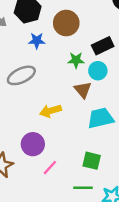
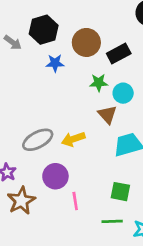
black rectangle: (103, 46) -> (119, 53), moved
gray ellipse: (21, 75) -> (38, 140), moved
pink line: (50, 168) -> (75, 201), turned -49

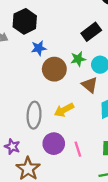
brown circle: (86, 42) -> (54, 69), moved
gray ellipse: (38, 140) -> (34, 115), turned -50
pink line: (75, 201) -> (78, 149), moved

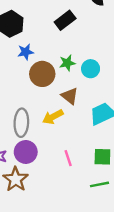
black rectangle: (91, 32) -> (65, 20), moved
brown triangle: (90, 85) -> (70, 96), moved
purple circle: (54, 144) -> (26, 152), moved

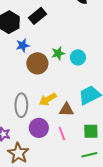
black rectangle: (65, 20) -> (37, 16), moved
brown triangle: (70, 96) -> (66, 110), moved, turned -35
purple circle: (26, 152) -> (39, 128), moved

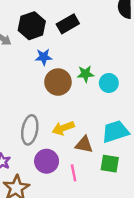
green square: (91, 131) -> (110, 164), moved

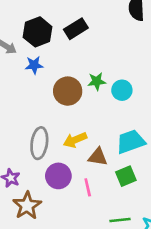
blue star: (44, 57) -> (34, 65), moved
green square: (110, 164) -> (126, 176), turned -30

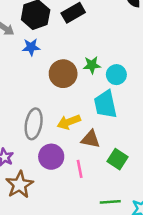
cyan trapezoid: (131, 142) -> (105, 104), moved, turned -84
green square: (126, 176) -> (117, 159), turned -36

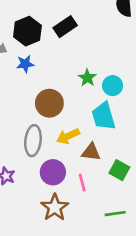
green star: (92, 65) -> (87, 78), turned -30
brown circle: (63, 74) -> (49, 103), moved
brown star: (20, 185) -> (55, 207), moved

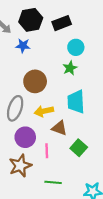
cyan circle: (113, 86) -> (76, 47), moved
green line: (115, 214) -> (53, 182), moved

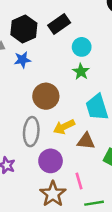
pink line: (47, 151) -> (79, 181), moved

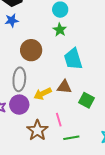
yellow arrow: (64, 127) -> (43, 94), moved
purple circle: (51, 161) -> (19, 105), moved

